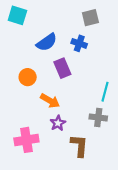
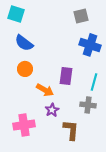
blue semicircle: (47, 42) -> (24, 43), moved, turned 72
blue cross: (79, 43) -> (90, 45), moved, size x1.5
purple rectangle: (62, 68) -> (66, 76), moved, turned 30

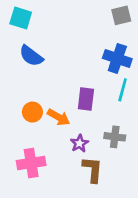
gray square: (81, 16) -> (121, 15), moved
orange circle: (25, 69) -> (32, 112), moved
cyan line: (94, 82) -> (123, 90), moved
purple star: (52, 110) -> (79, 143), moved

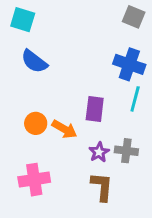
gray square: (121, 15) -> (134, 17), turned 36
purple star: (79, 143) -> (99, 152), moved

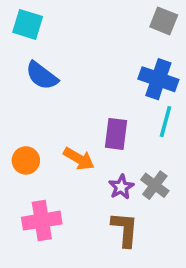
orange circle: (36, 123) -> (26, 160), moved
gray cross: (126, 151) -> (155, 185), turned 30

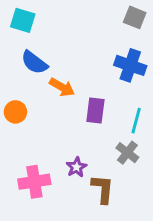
cyan line: (165, 122) -> (136, 121), moved
orange arrow: (79, 159) -> (62, 87), moved
orange circle: (26, 160) -> (15, 112), moved
purple star: (121, 187) -> (76, 167), moved

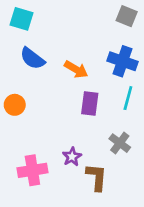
orange arrow: (62, 87) -> (76, 69), moved
cyan line: (136, 121) -> (128, 98), moved

